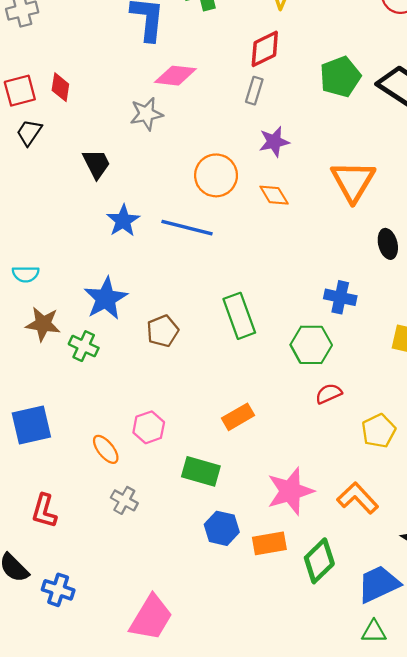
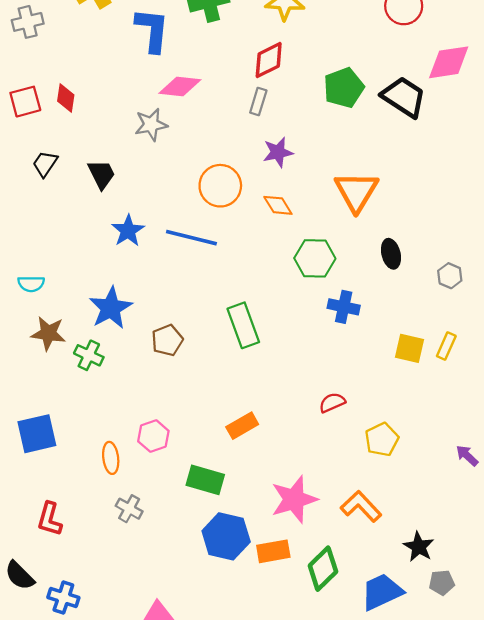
black trapezoid: (29, 132) -> (45, 164), moved
green hexagon: (311, 345) -> (315, 258), moved
orange ellipse: (106, 449) -> (111, 458), turned 32
blue hexagon: (222, 528) -> (226, 536), size x1.4

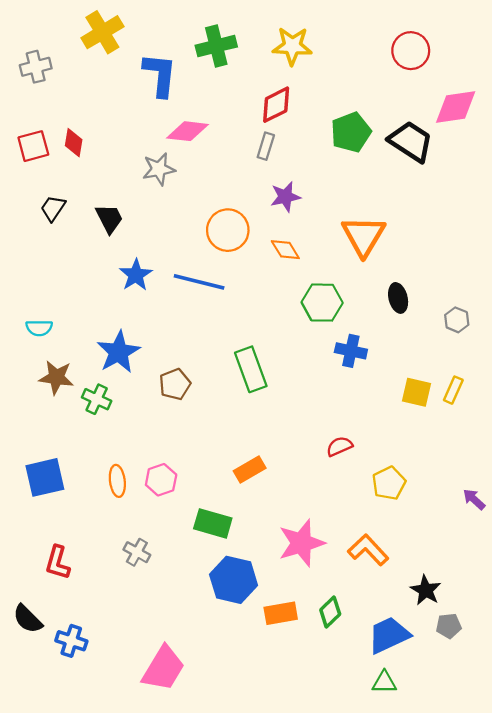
orange ellipse: (111, 458) -> (117, 481), moved
orange rectangle: (273, 551) -> (281, 613), moved
green diamond: (323, 569) -> (330, 612), size x0.7

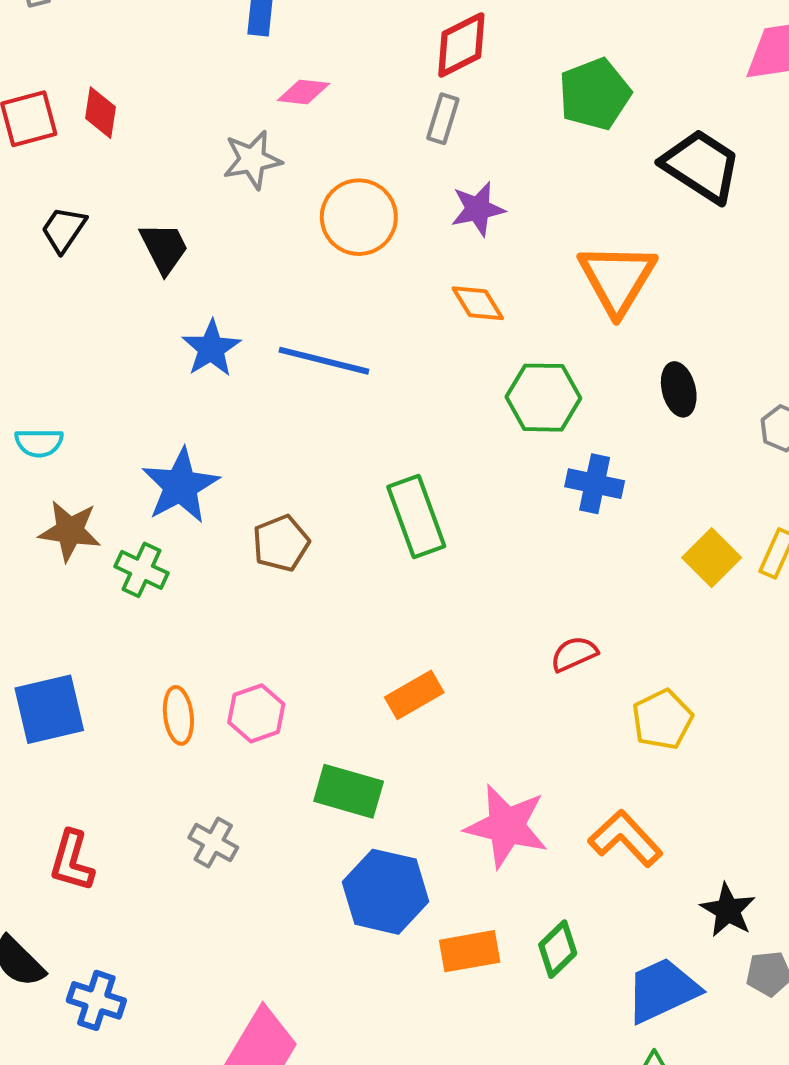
pink diamond: (188, 131) -> (303, 92), size x0.7
black trapezoid: (411, 142) -> (701, 166), moved
orange circle: (228, 230) -> (359, 217), moved
yellow square: (416, 392) -> (712, 558), turned 32
pink star: (301, 543) -> (506, 826), turned 30

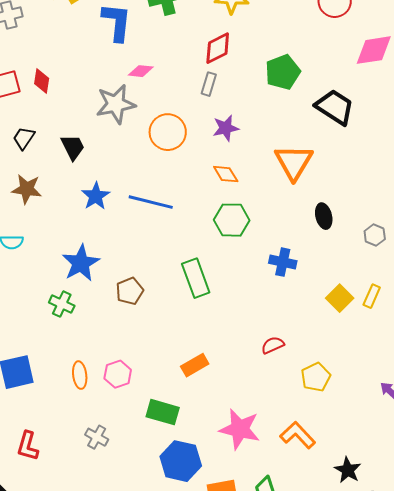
gray star: (252, 160) -> (116, 104), size x1.4
green hexagon: (543, 398) -> (232, 220), moved
brown star: (70, 531) -> (27, 189), moved

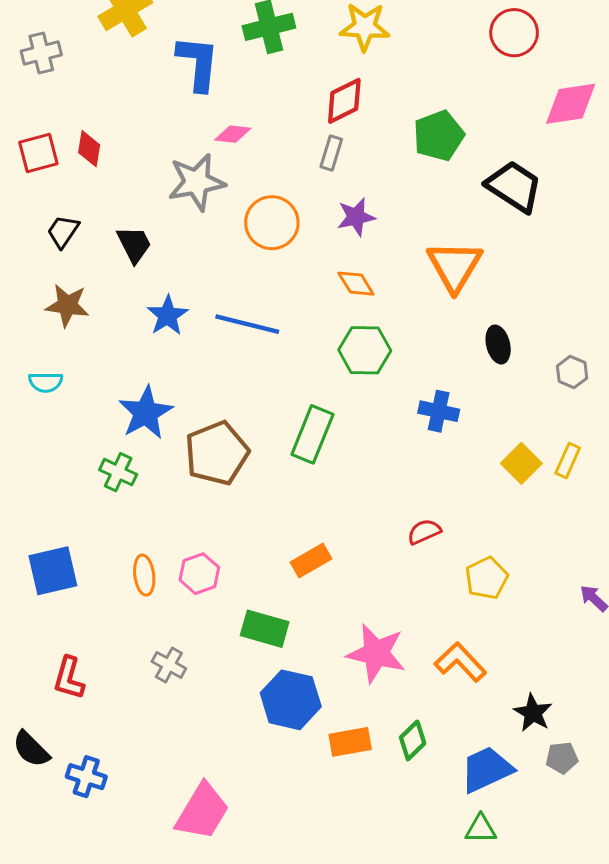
green rectangle: (196, 278) -> (312, 434), turned 42
brown pentagon: (130, 291) -> (217, 453), size x1.6

